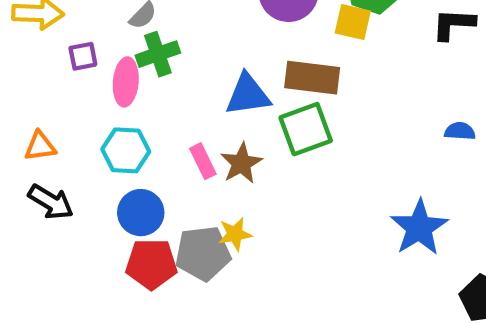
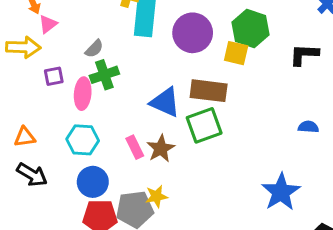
blue triangle: (248, 95) -> (165, 102), turned 32

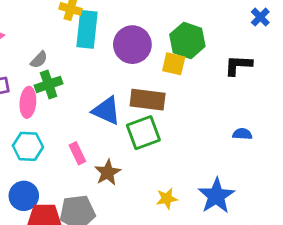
brown star: (161, 149) -> (108, 172), moved
blue circle: (93, 182) -> (24, 196), moved
yellow star: (156, 196) -> (167, 199), moved

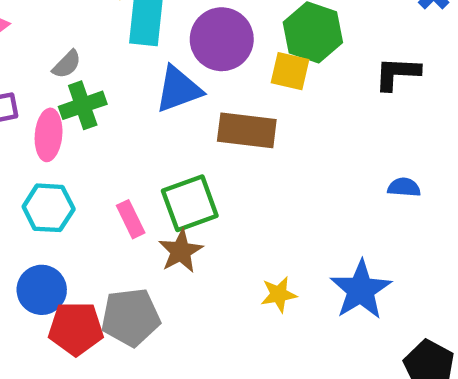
blue triangle: (106, 111) -> (178, 89), moved, turned -44
green square: (143, 133) -> (190, 203), moved

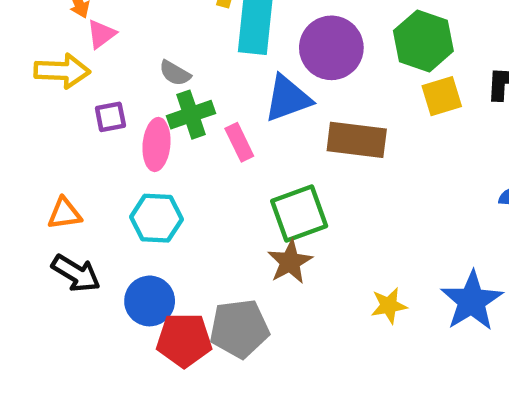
gray semicircle: (67, 64) -> (175, 73), turned 76
yellow square: (290, 71) -> (442, 96), moved, turned -30
pink rectangle: (131, 219) -> (239, 142), moved

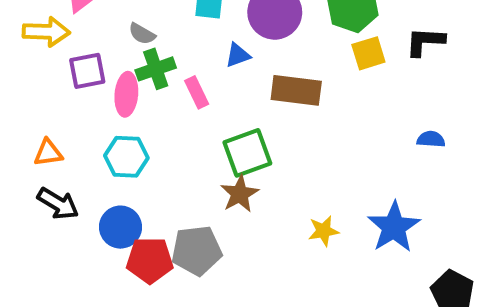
blue triangle: (288, 98) -> (238, 55), size x0.6
purple square: (110, 117) -> (87, 71), size x1.4

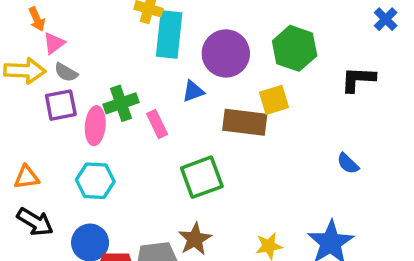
gray semicircle: (142, 34) -> (66, 72), moved
yellow square: (368, 53) -> (274, 100), moved
blue semicircle: (431, 139) -> (348, 163), moved, turned -140
brown star: (240, 194) -> (195, 239), moved

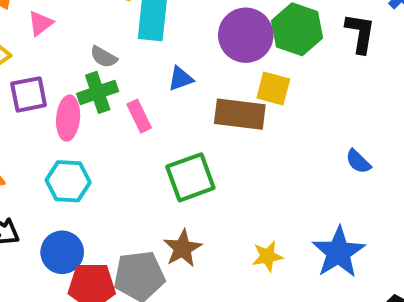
pink triangle: (54, 43) -> (40, 23), moved
purple circle: (226, 53) -> (246, 35), moved
gray semicircle: (66, 72) -> (104, 57), moved
black L-shape: (358, 79) -> (360, 33), moved, turned 96
yellow square: (274, 100) -> (273, 88), turned 32

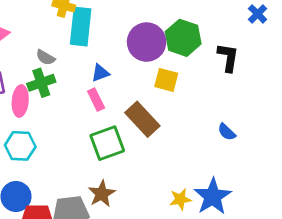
black L-shape: (360, 33) -> (228, 57), moved
brown rectangle: (240, 114) -> (142, 119), moved, turned 40
pink rectangle: (139, 116) -> (96, 100), moved
yellow star: (267, 256) -> (180, 199), moved

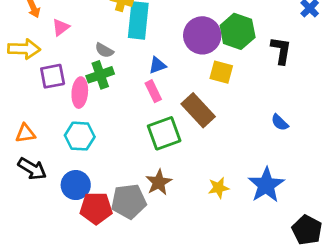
yellow star: (180, 199) -> (219, 188), moved

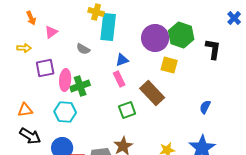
yellow arrow: (24, 49) -> (24, 48), size x0.6
green cross: (100, 75) -> (80, 86), moved
blue semicircle: (280, 122) -> (205, 107), moved, turned 72
green square: (164, 133) -> (127, 110), size x0.7

